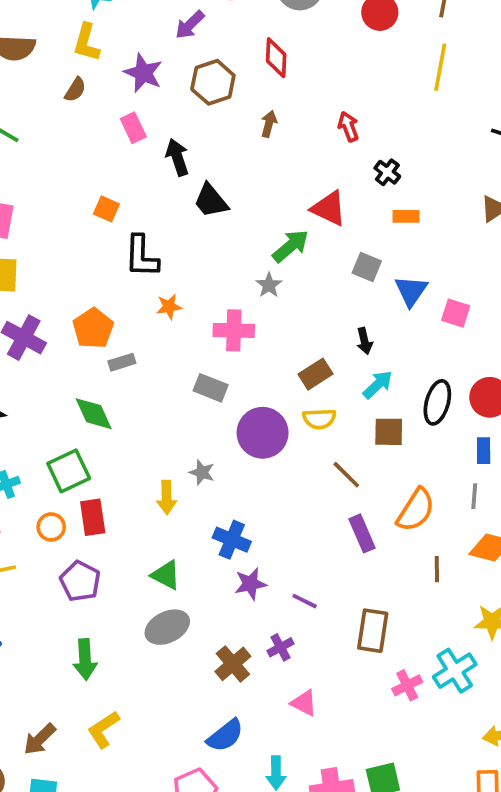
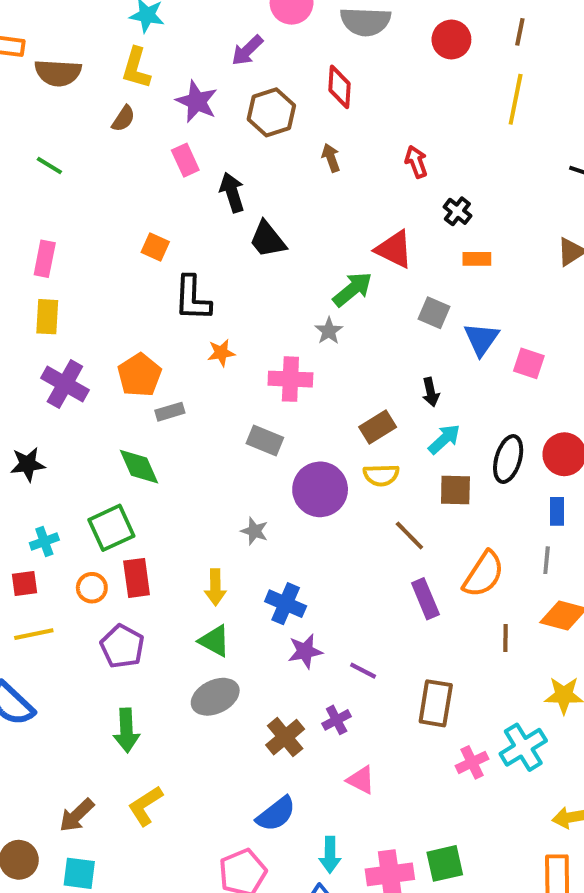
brown arrow: (269, 124) -> (331, 158), turned -35
yellow arrow: (167, 497) -> (215, 587), moved

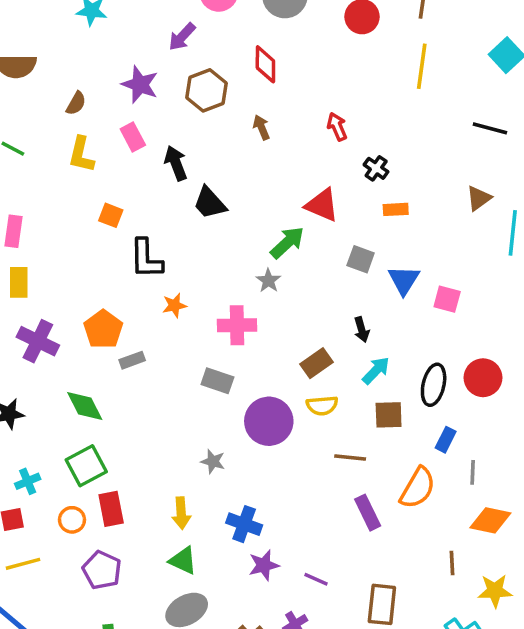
yellow L-shape: (136, 68) -> (81, 155), moved
green diamond: (139, 467) -> (85, 406), moved
blue rectangle: (557, 511) -> (446, 440), moved, turned 30
brown line: (409, 536) -> (350, 457), turned -36
brown line: (505, 638) -> (452, 563), moved

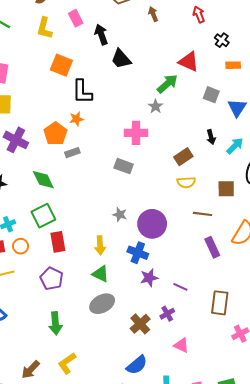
orange square: (111, 215) -> (61, 65), size x1.5
orange star: (174, 305) -> (76, 119), moved
cyan arrow: (376, 370) -> (235, 146), moved
purple circle: (269, 421) -> (152, 224), moved
orange circle: (72, 520) -> (21, 246), moved

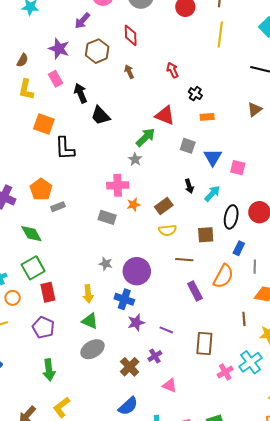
orange star: (76, 119) -> (134, 205), moved

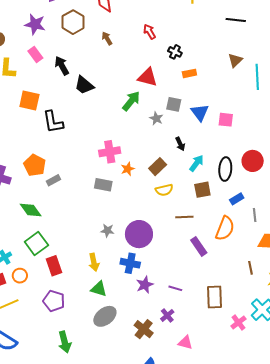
gray star: (135, 159) -> (156, 118), moved
cyan arrow: (212, 194) -> (196, 163), moved
blue rectangle: (239, 248) -> (237, 199), turned 40

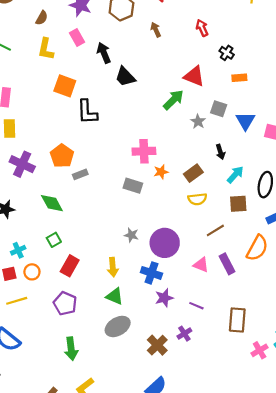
brown line: (184, 217) -> (215, 230), turned -36
green square: (36, 244) -> (54, 240), size x0.6
red rectangle: (54, 266) -> (70, 266), turned 42
pink triangle: (185, 343) -> (201, 265), moved

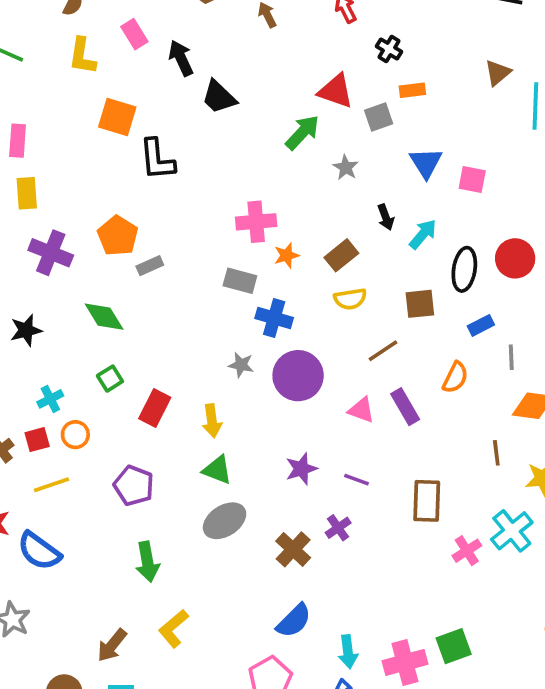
gray square: (219, 109) -> (379, 117), moved, turned -35
cyan arrow: (235, 175) -> (423, 234), moved
orange semicircle: (257, 248) -> (455, 377), size x0.7
red rectangle: (70, 266) -> (155, 408), moved
blue cross: (151, 273) -> (274, 318), moved

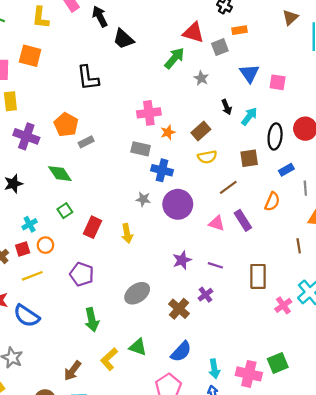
orange square: (117, 117) -> (30, 56), moved
green triangle: (217, 470) -> (138, 347), moved
pink cross: (405, 662) -> (249, 374), turned 30

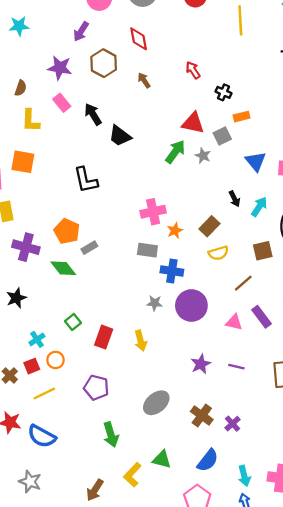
gray star: (201, 78) -> (203, 156), moved
green diamond: (60, 174) -> (63, 268), moved
purple cross: (205, 295) -> (232, 424), moved

